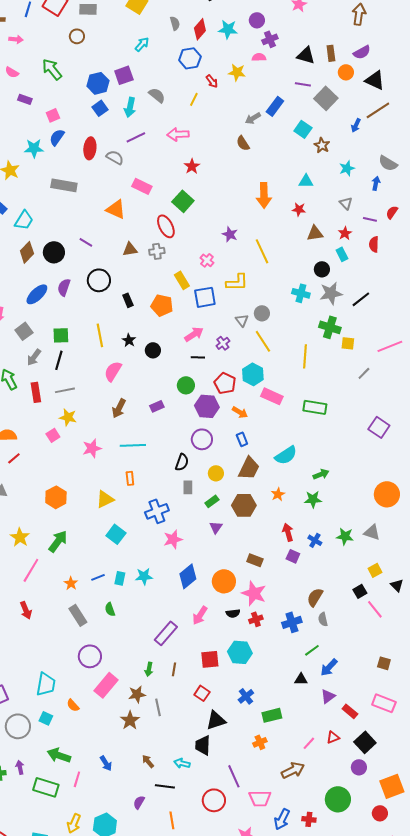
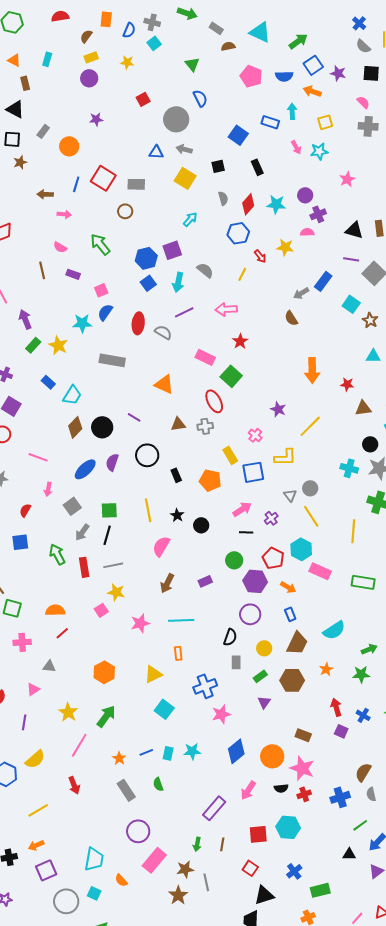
cyan triangle: (306, 181) -> (373, 356), moved
pink rectangle: (142, 186) -> (205, 357), moved
yellow line: (262, 251) -> (310, 426), turned 70

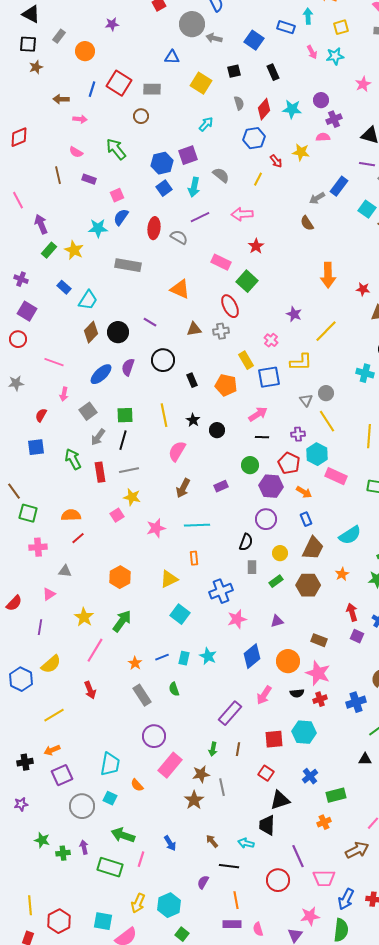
gray arrow: (184, 149) -> (214, 38), moved
purple cross: (271, 518) -> (298, 434), moved, turned 32
purple triangle: (264, 702) -> (277, 621), moved, turned 40
cyan star: (192, 751) -> (208, 656), turned 30

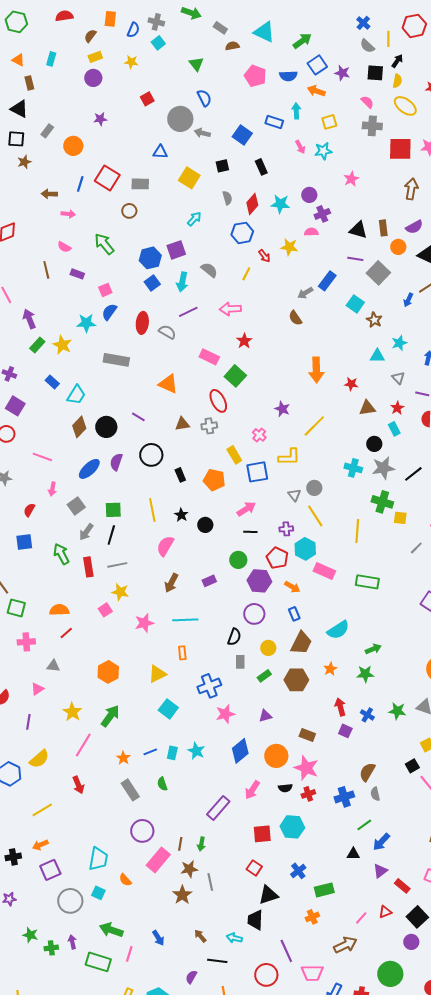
brown line: (238, 749) -> (180, 844), moved

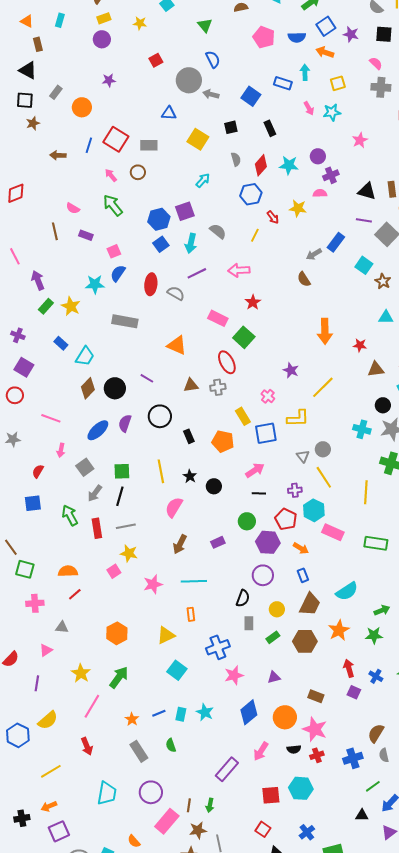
pink arrow: (68, 214) -> (111, 175), moved, turned -136
orange star: (330, 669) -> (339, 630), size x1.5
cyan trapezoid: (98, 859) -> (107, 793), moved

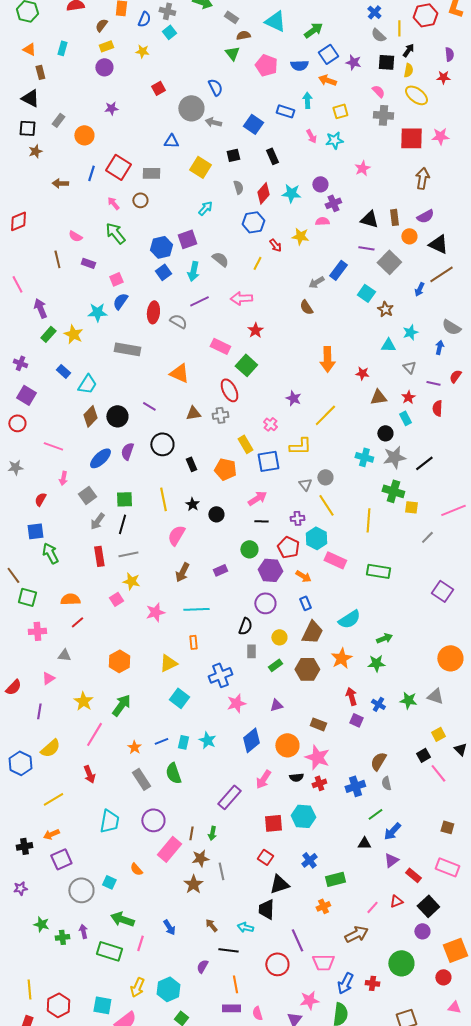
green triangle: (205, 25) -> (232, 53), moved
green arrow: (70, 515) -> (50, 553), moved
green semicircle: (171, 745) -> (173, 773), size x1.5

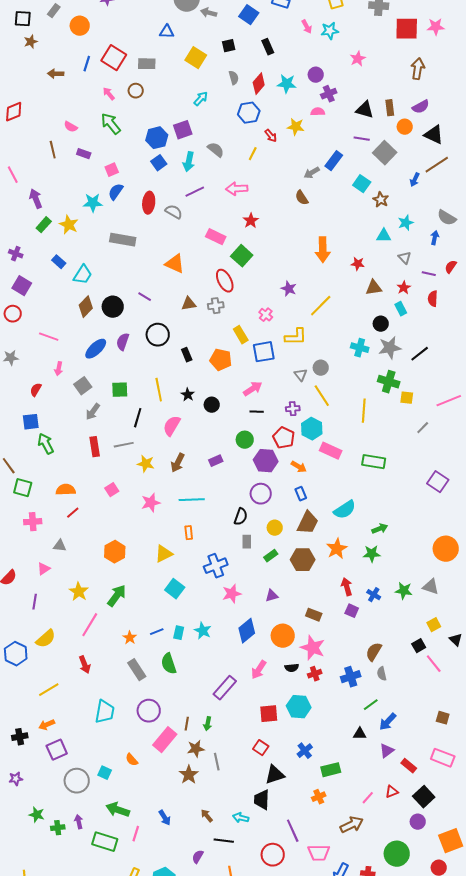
black line: (122, 524) -> (138, 418), moved
yellow star: (131, 581) -> (146, 464), moved

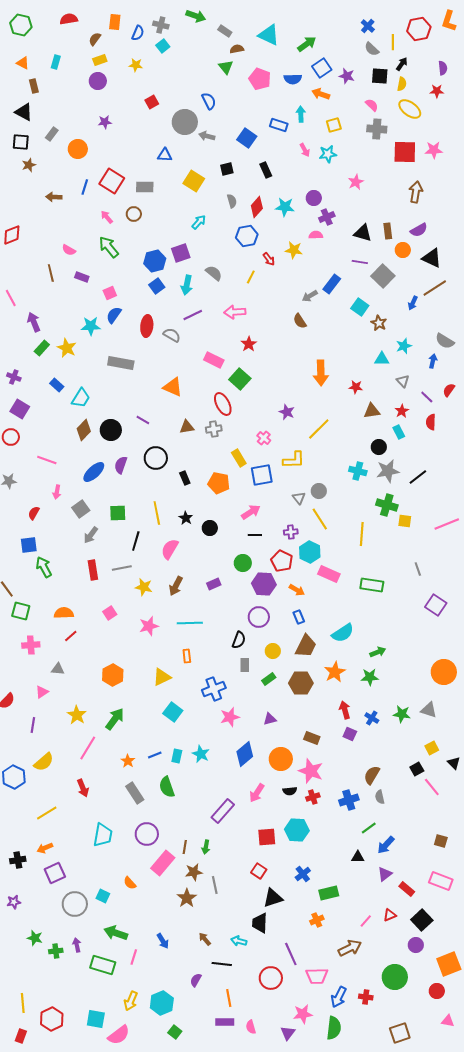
purple line: (429, 274) -> (427, 397), turned 32
gray line: (423, 428) -> (418, 569), moved, turned -64

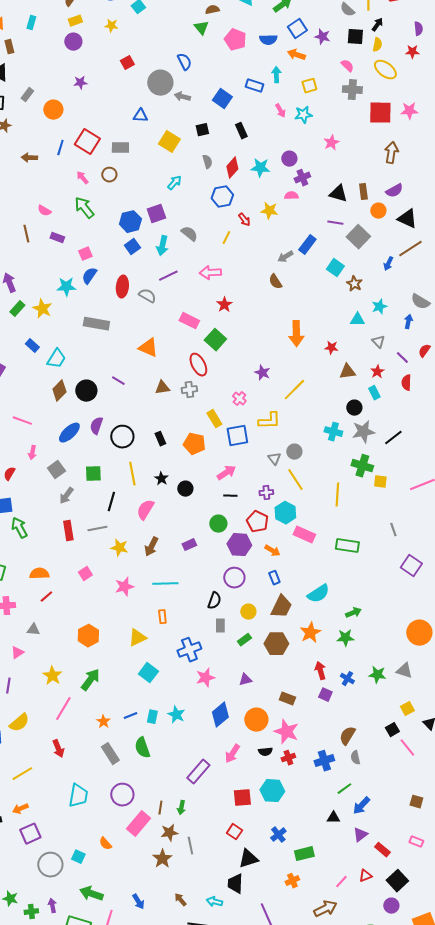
black circle: (156, 458) -> (122, 437), moved
pink rectangle: (441, 881) -> (416, 842), size x0.6

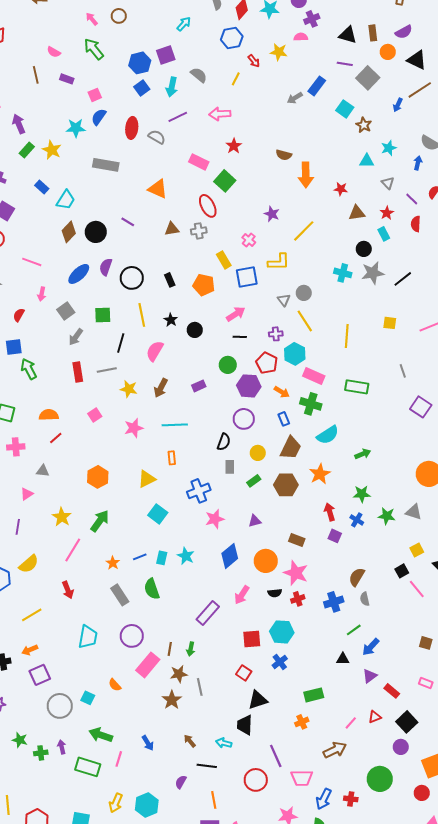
brown semicircle: (275, 282) -> (284, 155), moved, turned -42
green cross: (362, 466) -> (311, 404), moved
green star: (345, 638) -> (362, 494), moved
blue cross: (278, 835) -> (280, 662), moved

